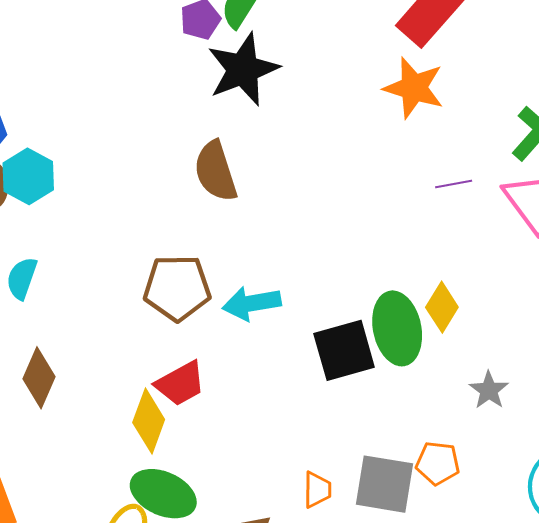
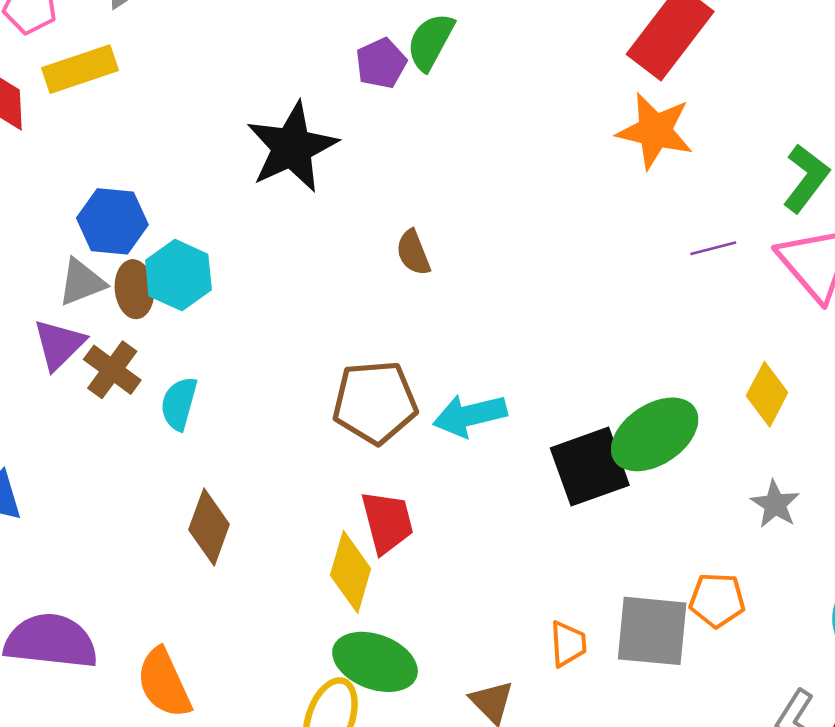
black star: (243, 69) -> (292, 147), moved
brown semicircle: (216, 171) -> (413, 253), size x0.6
yellow diamond: (442, 307) -> (767, 394), moved
green ellipse: (397, 328) -> (655, 434), turned 72
red trapezoid: (180, 383) -> (387, 522), turned -72

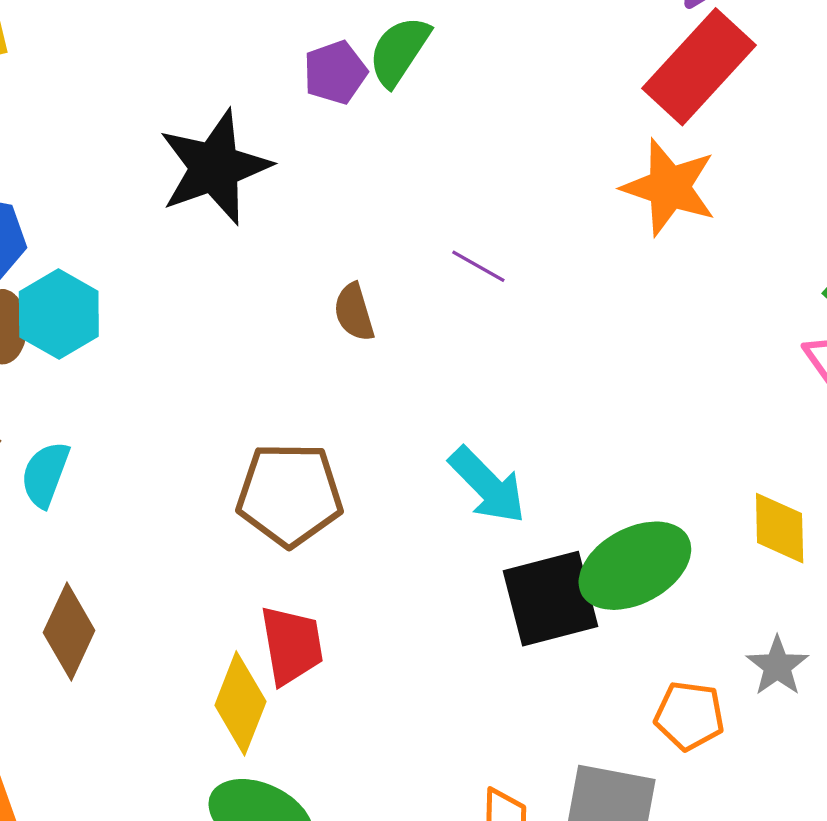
purple line: (713, 248) -> (478, 266), moved, turned 39
yellow diamond: (767, 394) -> (780, 528), turned -34
cyan arrow: (470, 415) -> (487, 485), moved, turned -126
orange pentagon: (717, 600) -> (689, 716), moved

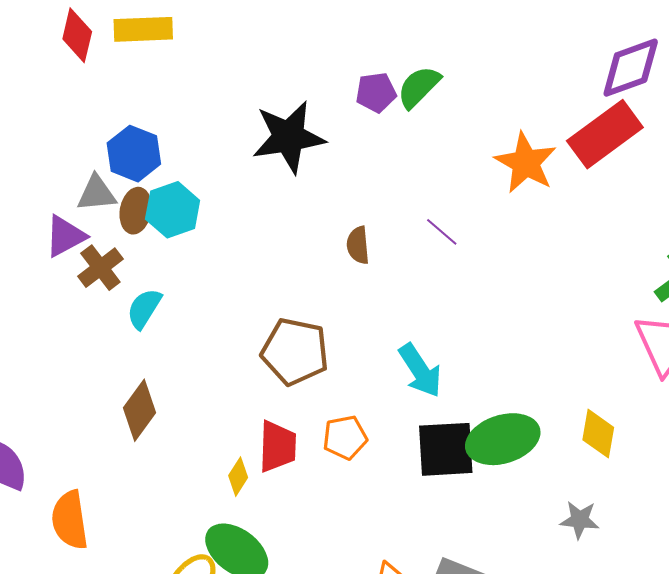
orange star: (669, 187) -> (526, 163), moved
gray star: (777, 666) -> (580, 520), turned 30
yellow diamond: (240, 703) -> (238, 477), size x0.6
orange pentagon: (689, 716) -> (345, 437), moved, turned -30

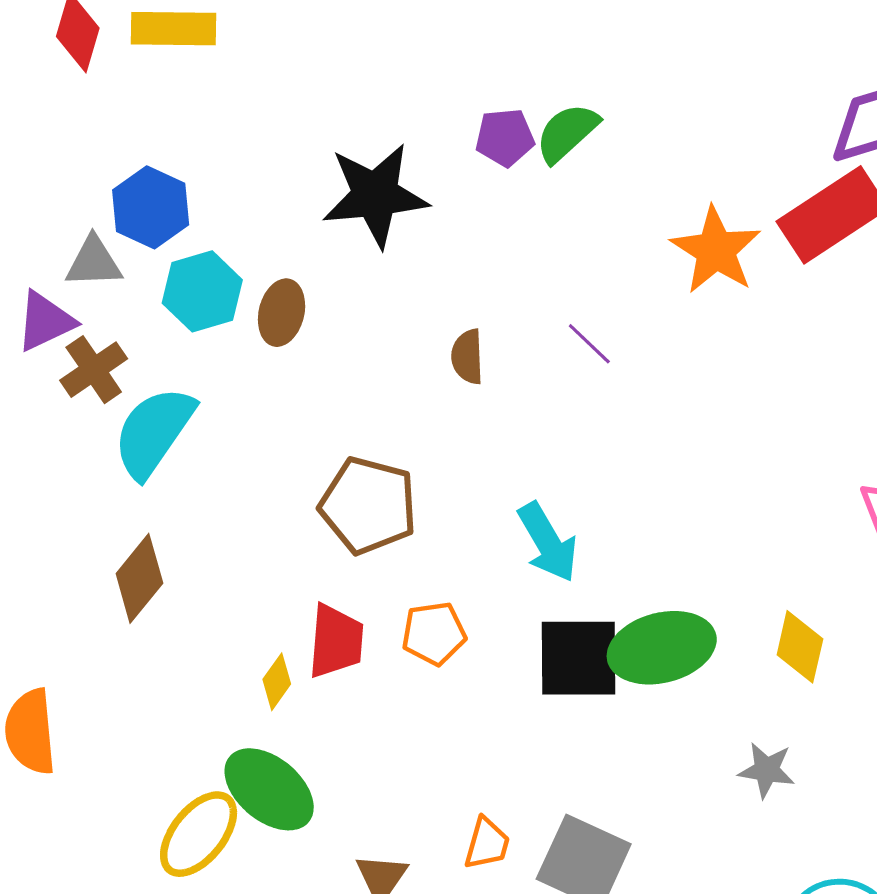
brown ellipse: (136, 211) -> (282, 313), moved
cyan semicircle: (144, 309) -> (154, 432), size x1.6

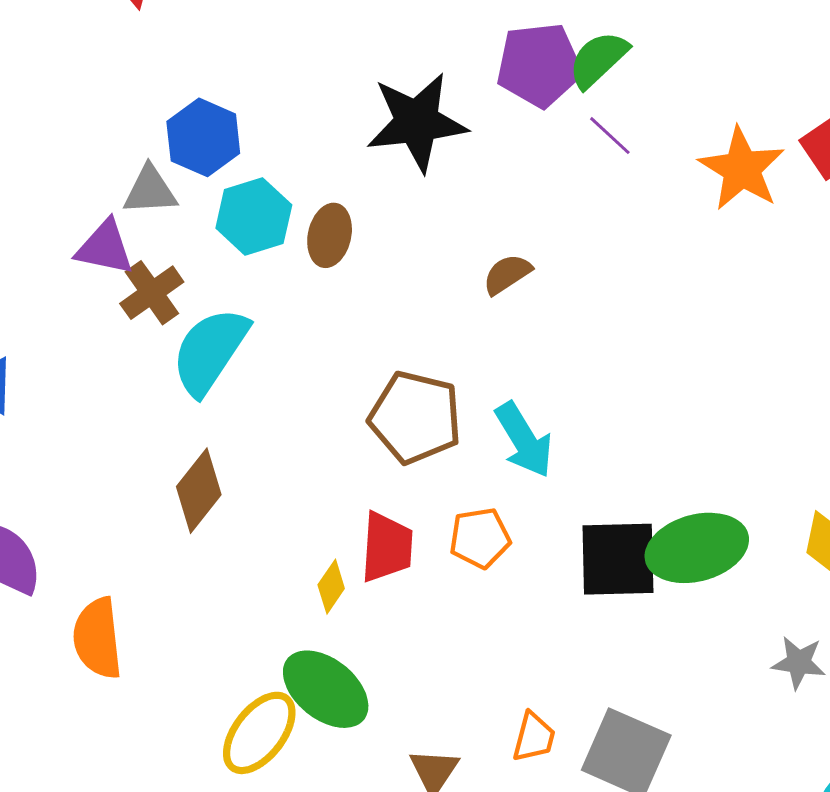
purple pentagon: (505, 137) -> (539, 65), size x1.5
purple triangle: (45, 321) -> (105, 248), turned 38
purple line: (589, 344) -> (610, 136), moved
brown semicircle: (467, 357) -> (507, 274), turned 60
cyan arrow: (548, 542) -> (524, 440), moved

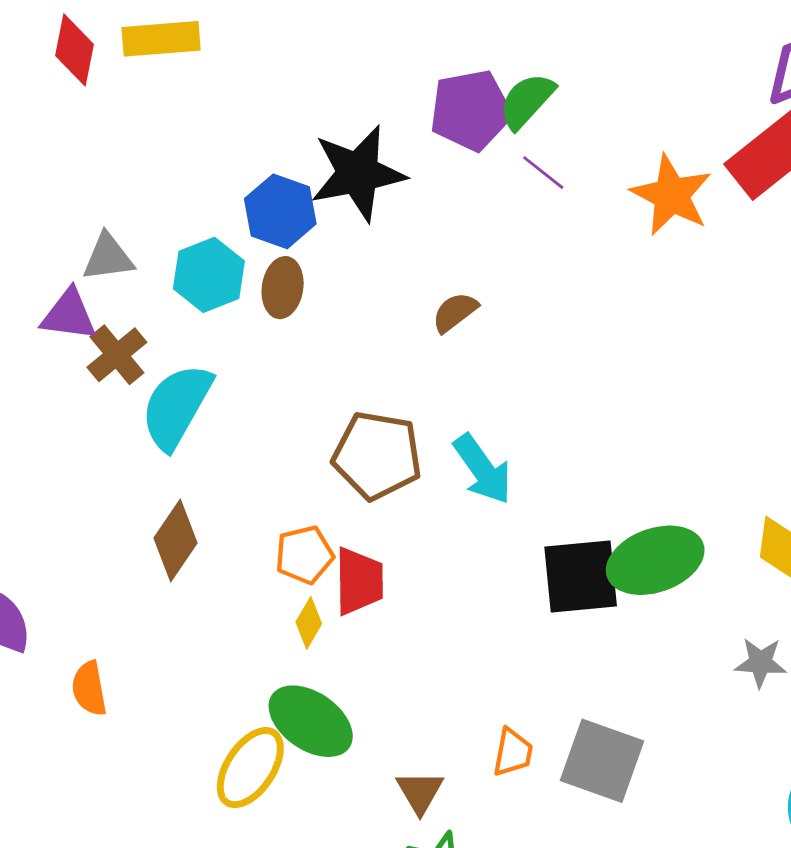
blue hexagon: (203, 137) -> (280, 211), moved
orange pentagon: (480, 538) -> (304, 555), moved
orange semicircle: (98, 638) -> (89, 689), size x0.7

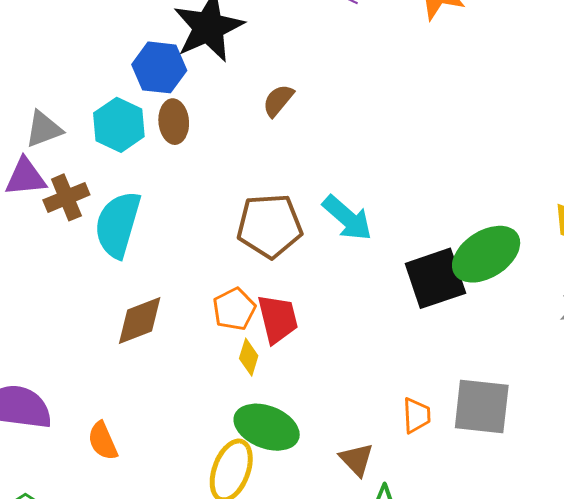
brown semicircle: (455, 312) -> (278, 100), moved
brown cross: (117, 355) -> (66, 197), turned 30
brown diamond: (176, 540) -> (140, 321), turned 48

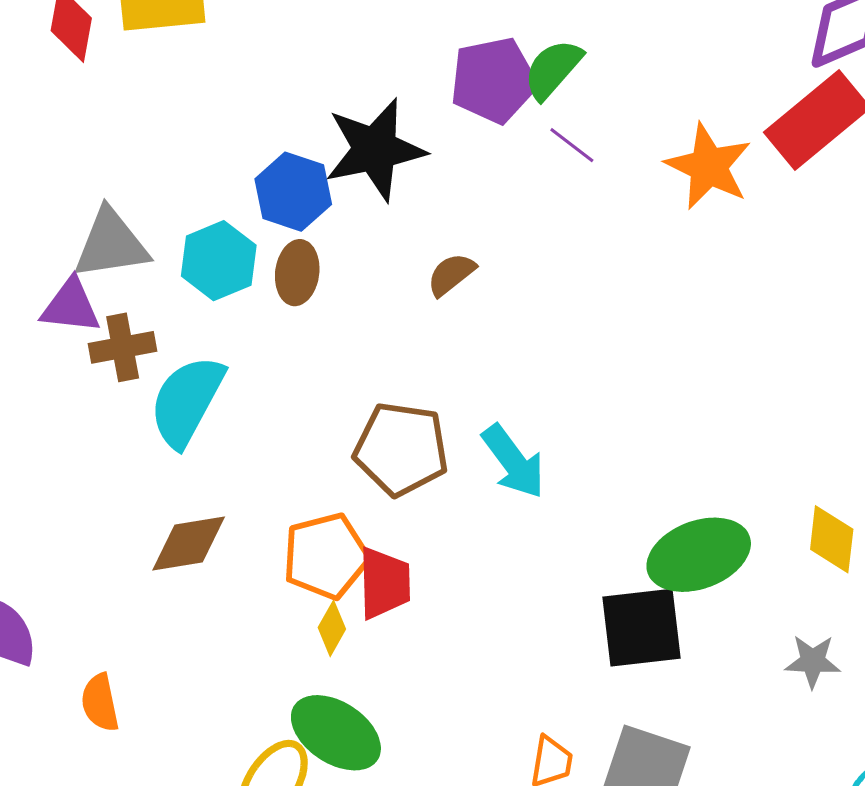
gray triangle: (44, 129) -> (111, 244), size x1.4
black square: (435, 278) -> (642, 628), moved
orange pentagon: (234, 309) -> (326, 556), size x1.4

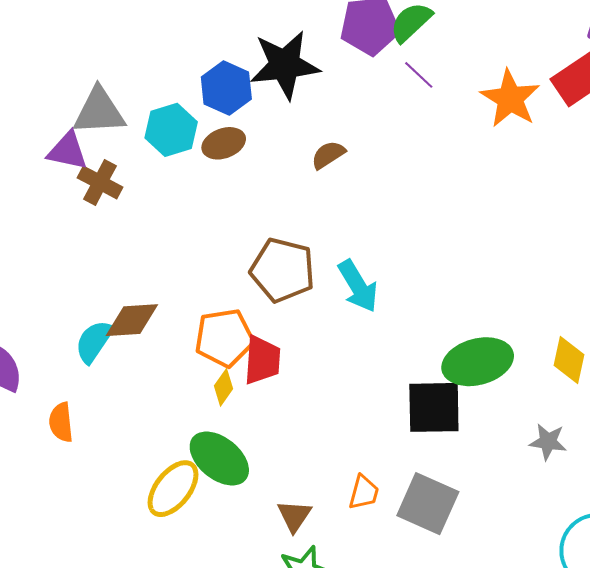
brown ellipse: (297, 273) -> (224, 143), turned 57
brown cross: (123, 347) -> (100, 182), turned 33
cyan semicircle: (187, 401) -> (94, 341), moved, size x0.7

